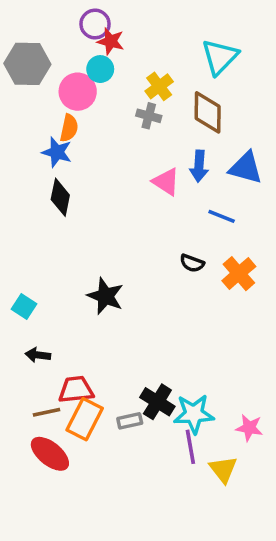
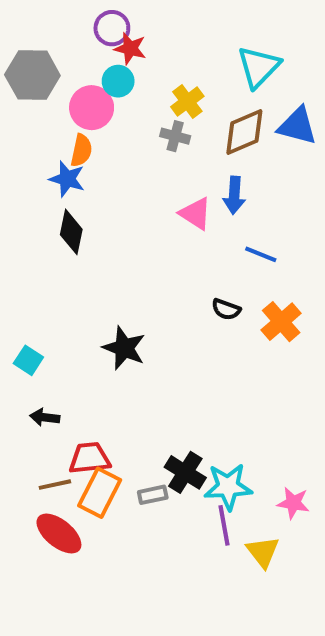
brown diamond: (208, 112) -> (244, 132), turned 66
blue triangle: (246, 168) -> (297, 126), moved

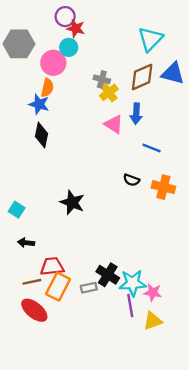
yellow cross: (187, 102) -> (109, 92), moved
orange cross: (281, 322) -> (163, 187), turned -35
pink star: (293, 503) -> (153, 292), moved
yellow triangle: (263, 552) -> (153, 321), turned 48

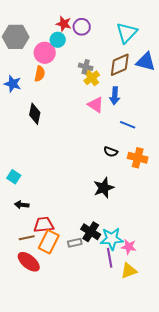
purple circle: (65, 17) -> (82, 27), moved
blue star: (39, 104) -> (13, 84), moved
black star: (72, 202) -> (104, 188), moved, turned 30

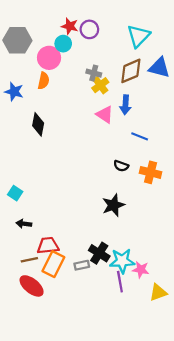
yellow triangle: (129, 271) -> (158, 292), moved

